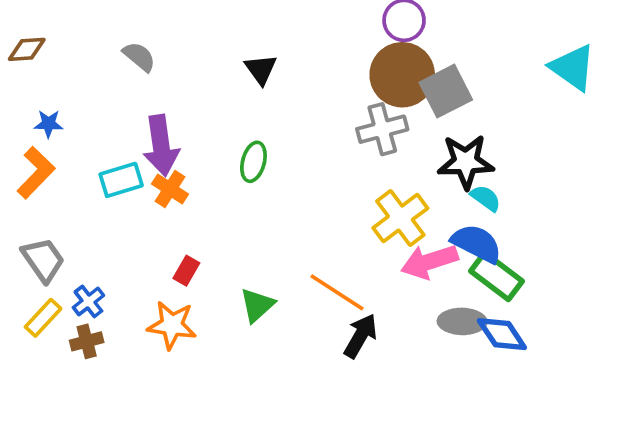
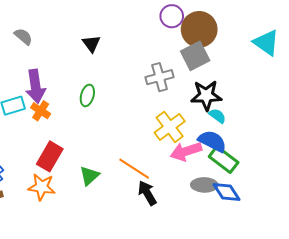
brown circle: (402, 75) -> (199, 29), moved
red rectangle: (186, 271) -> (50, 156), size x1.8
black arrow: (360, 336) -> (147, 193), turned -60

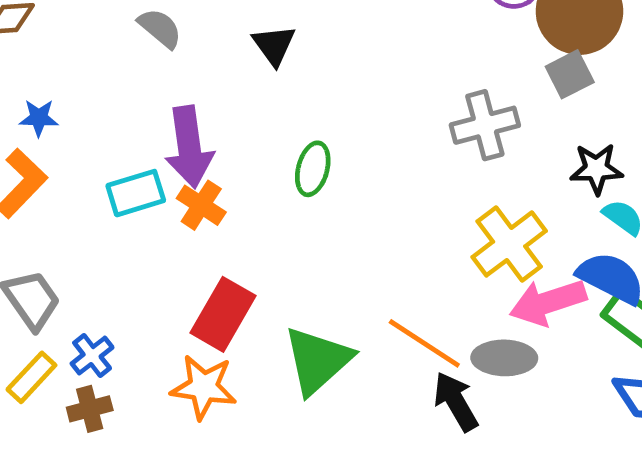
black triangle: (91, 44) -> (274, 45), moved
gray square: (195, 56) -> (570, 74), size x0.7
black star: (206, 95) -> (596, 169), size x0.7
green triangle: (89, 176) -> (318, 360), size x1.5
gray ellipse: (204, 185) -> (504, 358), moved

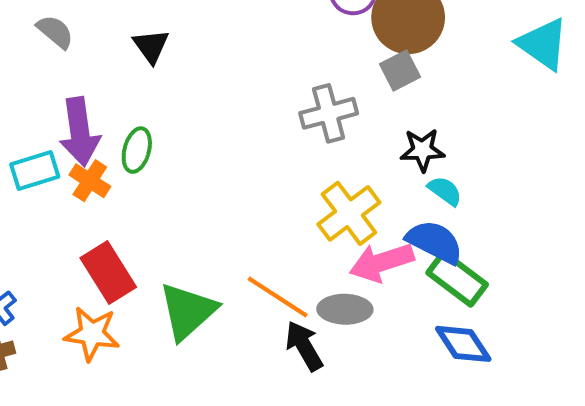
green ellipse: (313, 169) -> (137, 150), moved
red rectangle: (223, 314) -> (108, 272), turned -62

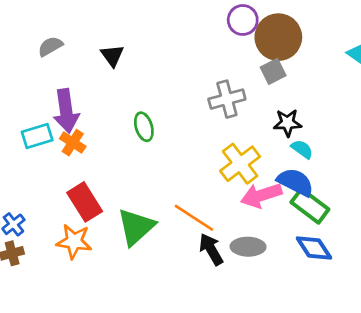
gray semicircle: (55, 32) -> (50, 46), turned -70
green ellipse: (137, 150) -> (144, 127), moved, turned -32
gray ellipse: (345, 309) -> (248, 247), moved

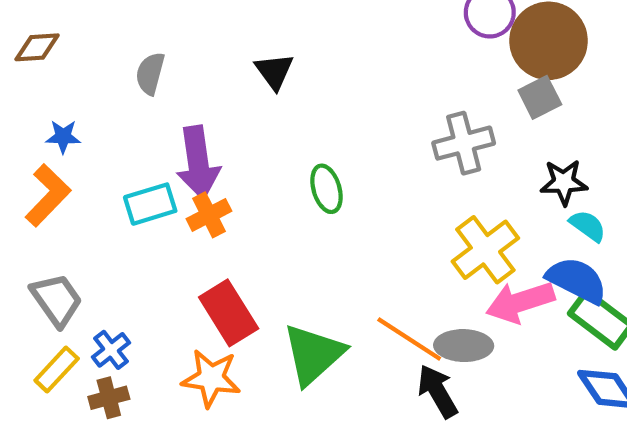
gray semicircle: (50, 46) -> (150, 73), moved, turned -45
orange cross: (73, 143) -> (209, 215), turned 30
gray ellipse: (248, 247) -> (464, 346), moved

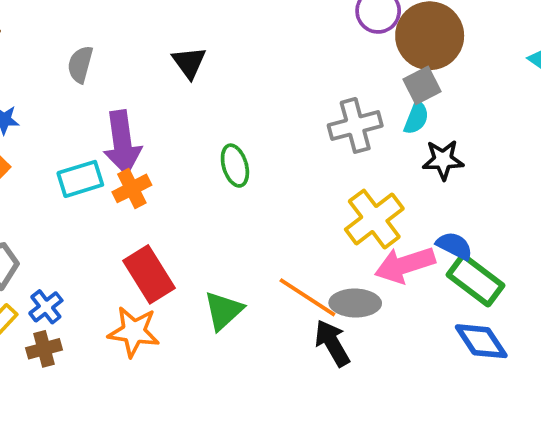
cyan semicircle: (588, 226) -> (416, 118), moved, turned 76
blue semicircle: (577, 280) -> (454, 246), size x0.7
green triangle: (313, 354) -> (223, 311), size x0.7

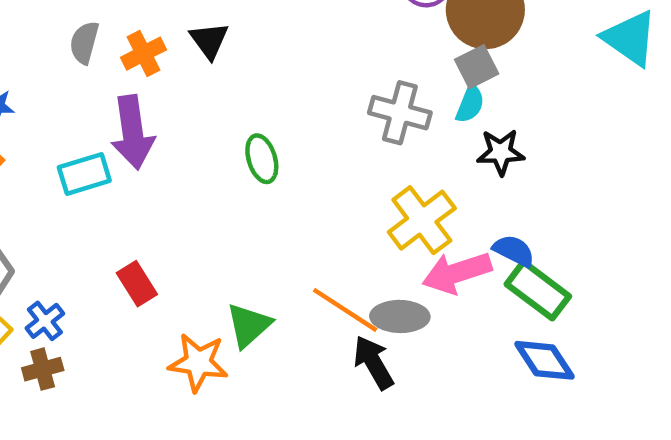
gray cross: (355, 125) -> (400, 113), turned 30
orange cross: (132, 188) -> (143, 54), moved
red rectangle: (149, 274) -> (137, 284), moved, size x0.7
orange star: (134, 332) -> (198, 363), moved

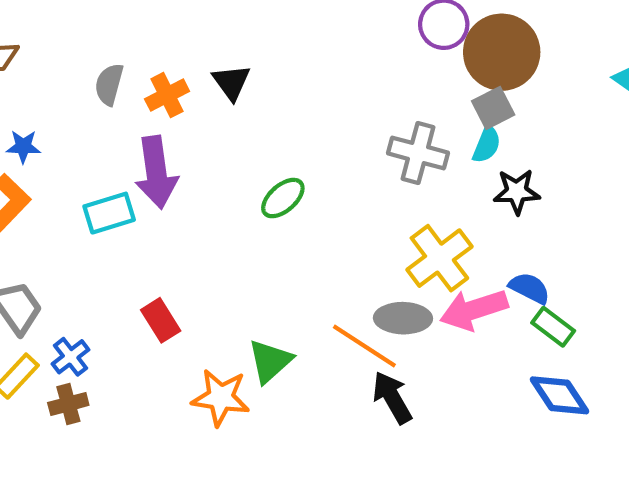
green ellipse: (262, 159) -> (283, 198), turned 66
green rectangle: (538, 290) -> (553, 327), size x0.7
gray ellipse: (400, 316) -> (403, 318), moved

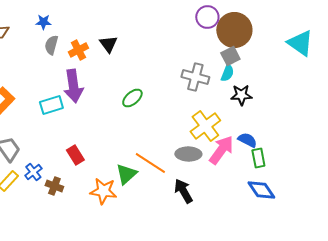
blue star: (23, 147) -> (43, 22), moved
pink arrow: (474, 310) -> (221, 150), turned 144
green rectangle: (553, 327) -> (258, 158), turned 42
orange line: (364, 346) -> (150, 163), moved
brown cross: (68, 404) -> (54, 186), moved, turned 36

